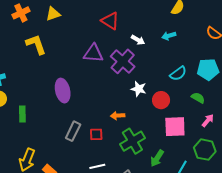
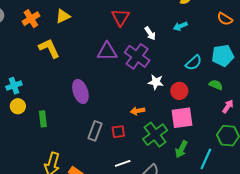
red triangle: (110, 21) -> (121, 17), turned 36
white arrow: (138, 40) -> (150, 33), turned 32
pink square: (175, 127) -> (182, 118), moved

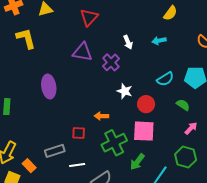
red triangle: (121, 17) -> (89, 17), moved
purple cross: (137, 56) -> (111, 62), size x0.7
gray rectangle: (95, 131) -> (55, 151), moved, turned 42

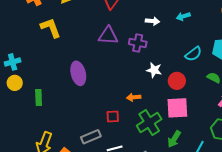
white arrow: (128, 42) -> (152, 21), turned -56
purple cross: (111, 62) -> (138, 43), turned -30

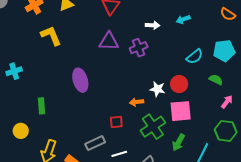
purple cross: (138, 43) -> (139, 48), turned -30
white star: (154, 70) -> (157, 89), moved
yellow circle: (15, 83) -> (21, 131), moved

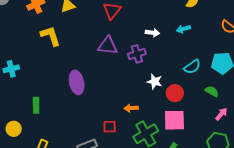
white star: (157, 89) -> (155, 82), moved

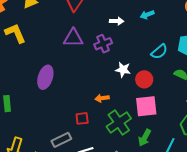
purple ellipse: (77, 82) -> (45, 77), turned 35

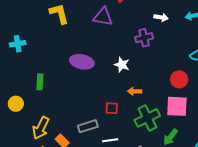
purple triangle: (73, 38) -> (103, 17), moved
white star: (123, 70) -> (122, 65), moved
purple ellipse: (45, 77) -> (82, 62), turned 75

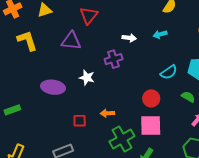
white star: (122, 65) -> (87, 78), moved
green rectangle: (40, 82) -> (12, 110), turned 70
red square: (112, 108) -> (80, 121), moved

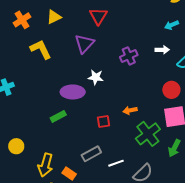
white arrow: (129, 38) -> (162, 50), moved
purple triangle: (71, 41) -> (84, 44), turned -45
white star: (87, 78) -> (96, 77), moved
green rectangle: (12, 110) -> (58, 116), moved

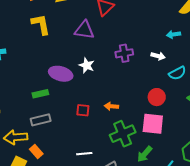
purple triangle: (84, 44) -> (84, 30), turned 40
gray rectangle: (91, 154) -> (41, 120), moved
yellow arrow: (45, 165) -> (16, 137), turned 55

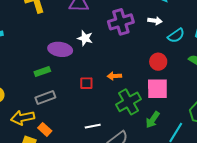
purple cross: (124, 53) -> (121, 22), size x1.4

